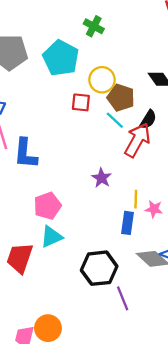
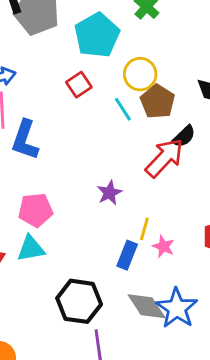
red square: (81, 102) -> (79, 85), moved, turned 36
cyan line: (115, 120) -> (123, 109), moved

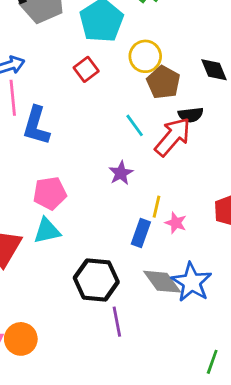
cyan line: (123, 109) -> (135, 125), moved
black semicircle: (184, 136) -> (191, 115), turned 40

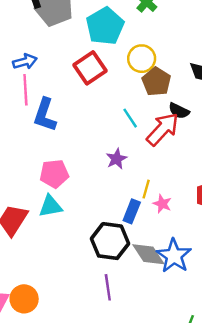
red square: (86, 69) -> (90, 68), size x1.5
black semicircle: (191, 115) -> (179, 111), turned 30
black hexagon: (96, 280) -> (110, 241), moved

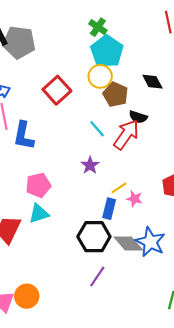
cyan pentagon: (105, 26) -> (107, 51), moved
yellow line: (146, 189) -> (119, 188), turned 49
purple line: (108, 287) -> (97, 277), turned 50

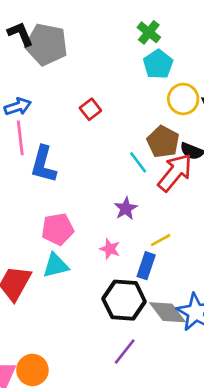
cyan pentagon: (107, 51) -> (158, 64), size x0.7
yellow circle: (100, 76) -> (183, 99), moved
red square: (57, 90) -> (90, 109), size x0.6
brown pentagon: (116, 94) -> (163, 142), moved
pink star: (134, 199) -> (110, 249), moved

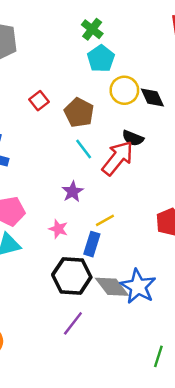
brown pentagon: (163, 142) -> (79, 113), moved

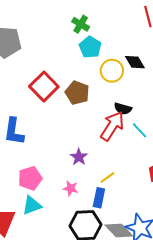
black diamond: (152, 98) -> (135, 62), moved
red square: (39, 101) -> (44, 86), size x1.8
cyan line: (84, 149) -> (140, 130), moved

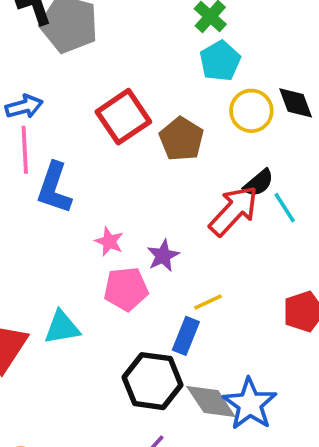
black semicircle: (123, 109) -> (259, 183), turned -66
cyan line: (140, 130) -> (285, 208), moved
pink pentagon: (30, 178) -> (126, 289), moved
pink star: (71, 188) -> (109, 242), moved

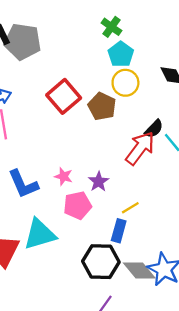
yellow circle: (251, 111) -> (125, 83), moved
blue L-shape: (54, 188) -> (23, 184), moved, turned -36
cyan triangle: (62, 327) -> (40, 234), size x1.4

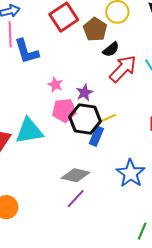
black semicircle: (154, 129) -> (111, 49), moved
blue L-shape: (23, 184) -> (26, 51), moved
black hexagon: (101, 262) -> (85, 119), moved
gray diamond: (139, 271) -> (76, 175), moved, turned -44

